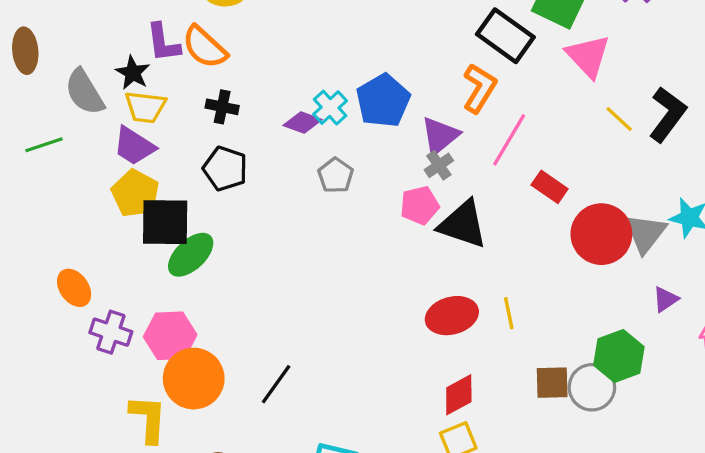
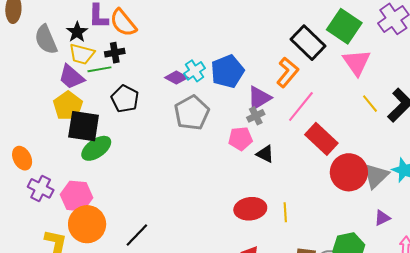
black cross: (222, 107) -> (115, 53), moved, turned -30
green line: (44, 145) -> (99, 69), moved
gray pentagon: (336, 175) -> (192, 113), size x1.6
red rectangle: (550, 187) -> (321, 139), size x1.5
black triangle: (463, 224) -> (265, 154), size x0.6

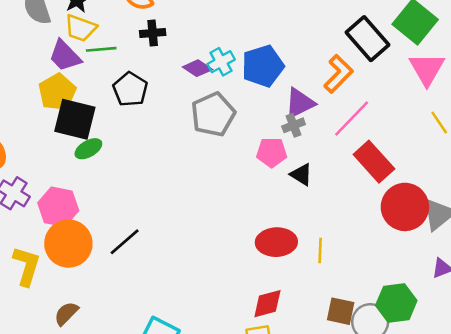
black cross: (115, 53) -> (153, 33), moved
green ellipse: (96, 148) -> (88, 149), size x0.7
black line: (137, 235) -> (125, 242), moved

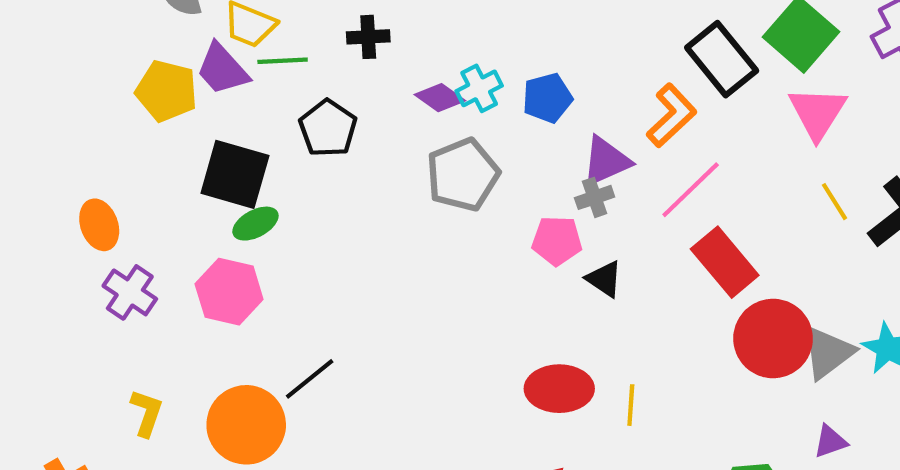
blue pentagon: (263, 66) -> (547, 98), size x0.7
yellow pentagon: (57, 92) -> (167, 91), moved, turned -30
pink hexagon: (58, 207) -> (229, 292), moved
orange circle: (68, 244) -> (246, 425), moved
yellow L-shape: (27, 266) -> (147, 413), size x0.7

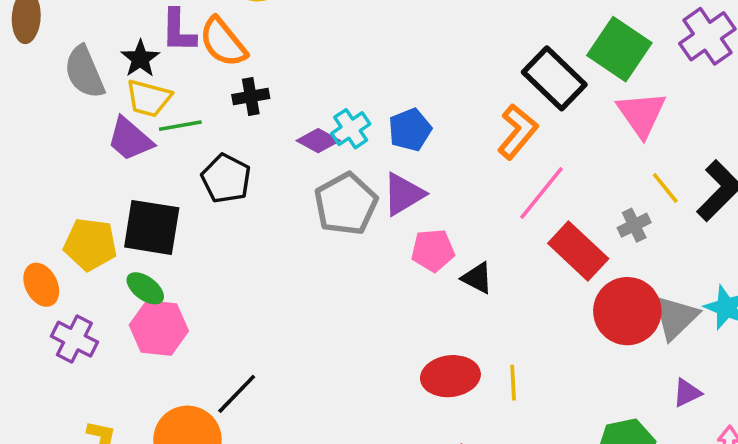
yellow pentagon: (167, 91) -> (90, 244), moved
purple triangle: (606, 161) -> (403, 194), moved
gray cross: (595, 197) -> (634, 225), moved
green ellipse: (255, 224) -> (145, 288), moved, turned 72

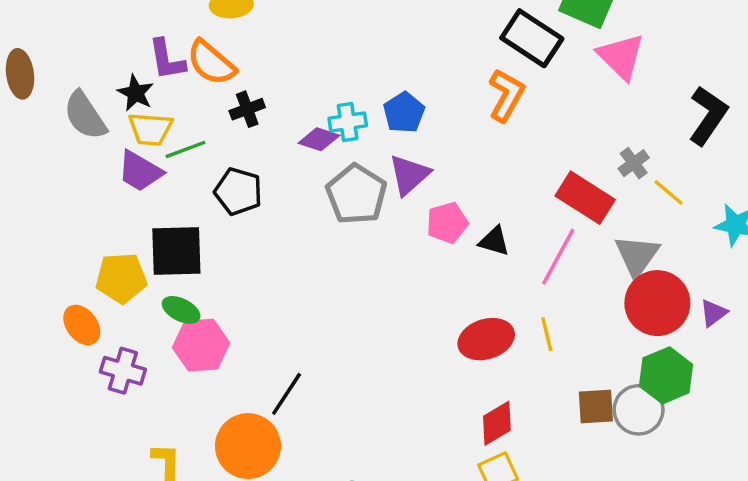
cyan cross: (351, 129) -> (348, 122), turned 36
yellow line: (665, 188) -> (668, 192), moved
pink line: (541, 193) -> (558, 257), moved
red circle: (627, 311) -> (657, 303), moved
gray triangle: (676, 317) -> (637, 256), moved

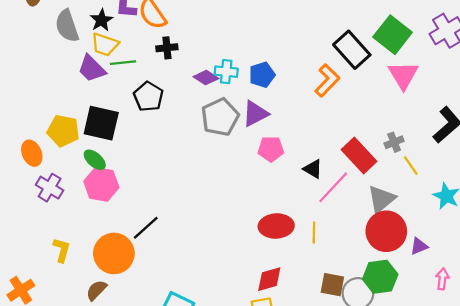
black triangle: (494, 241) -> (313, 169), moved

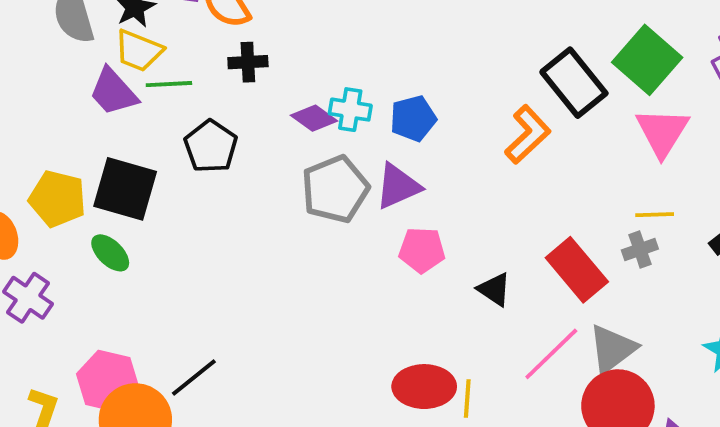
yellow line: (411, 166) -> (655, 215), moved, turned -60
pink hexagon: (101, 184) -> (108, 381), moved
pink line: (333, 187) -> (551, 354), moved
yellow line: (314, 233) -> (467, 398), moved

